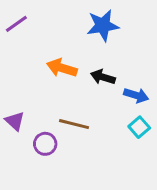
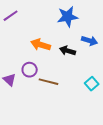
blue arrow: (136, 95) -> (90, 41), moved
purple circle: (45, 144) -> (30, 70), moved

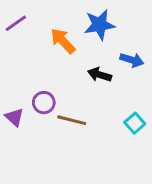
orange arrow: (41, 45) -> (63, 41), moved, turned 30

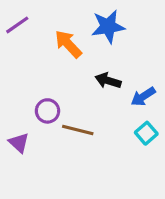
blue arrow: (132, 60) -> (143, 97), moved, turned 130
purple triangle: (14, 117) -> (19, 143), moved

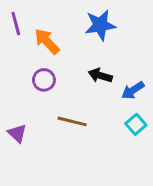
purple line: (17, 25) -> (16, 24), turned -70
orange arrow: (68, 44) -> (47, 41), moved
purple circle: (48, 111) -> (44, 80), moved

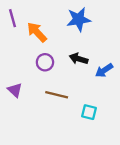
purple circle: (44, 80) -> (45, 62), moved
cyan square: (136, 124) -> (89, 112), moved, turned -35
purple triangle: (17, 133) -> (15, 90), moved

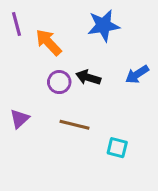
black arrow: (79, 59) -> (88, 77), moved
blue arrow: (104, 70) -> (137, 74), moved
purple triangle: (15, 90) -> (20, 119), turned 35

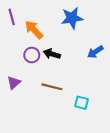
black arrow: (88, 77) -> (52, 54), moved
purple circle: (59, 82) -> (32, 55), moved

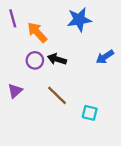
brown line: (52, 87) -> (57, 95), turned 30

